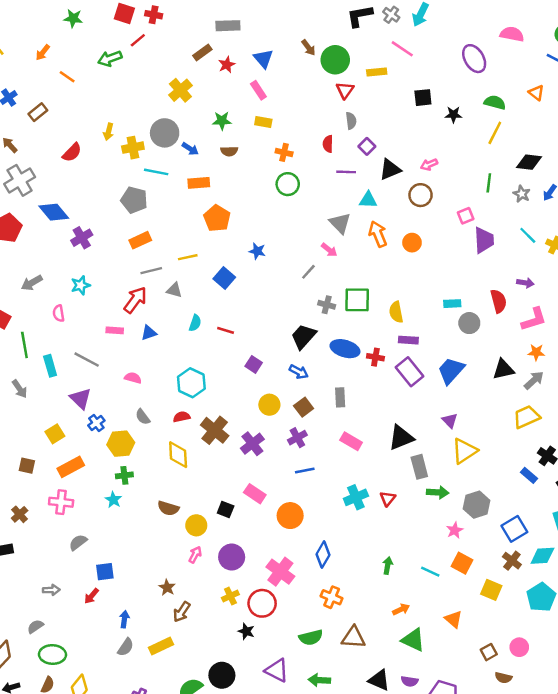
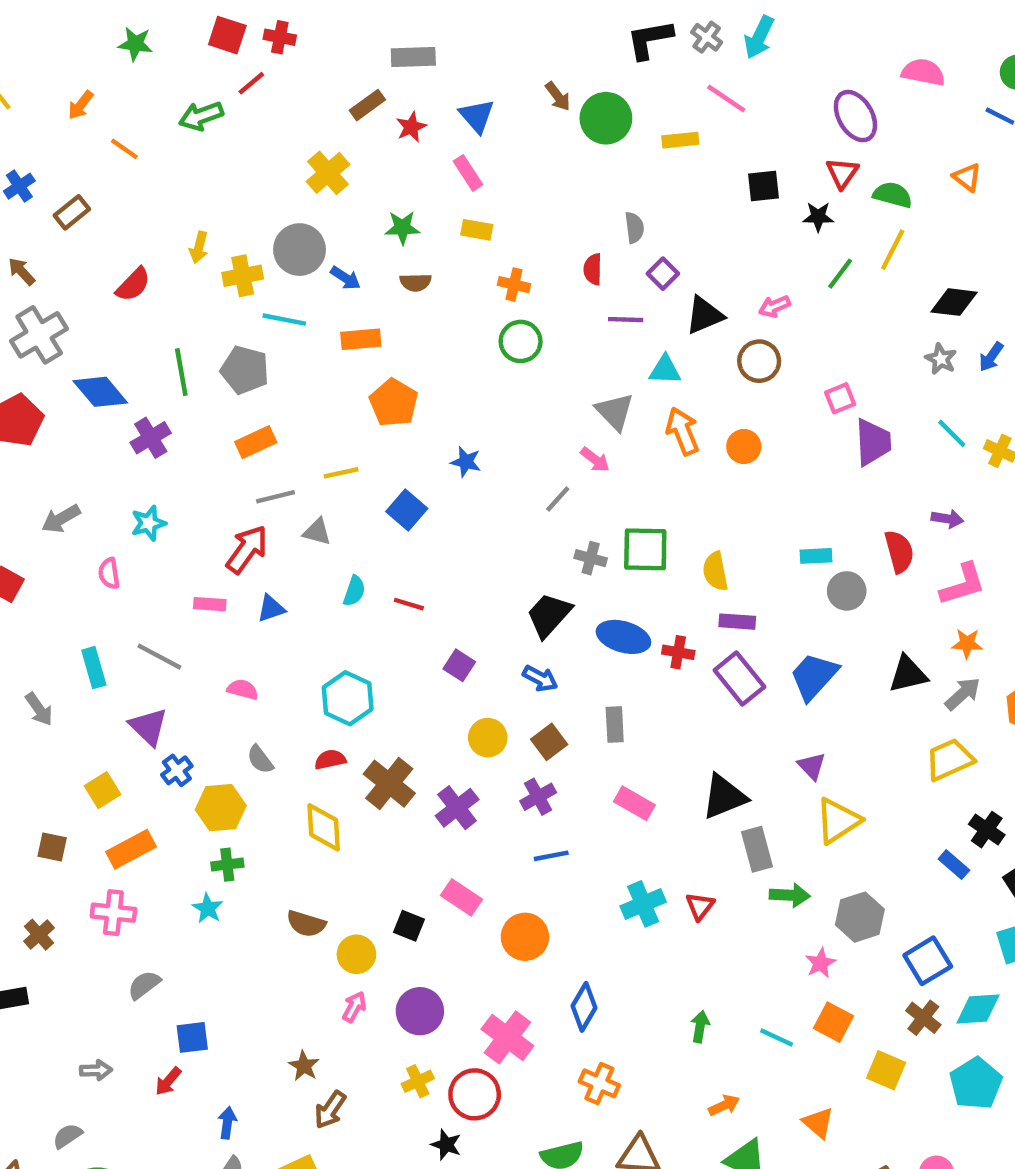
red triangle: (345, 90) -> (842, 173), moved
green line: (489, 183) -> (840, 274), moved, turned 30
green line: (24, 345) -> (181, 372), moved

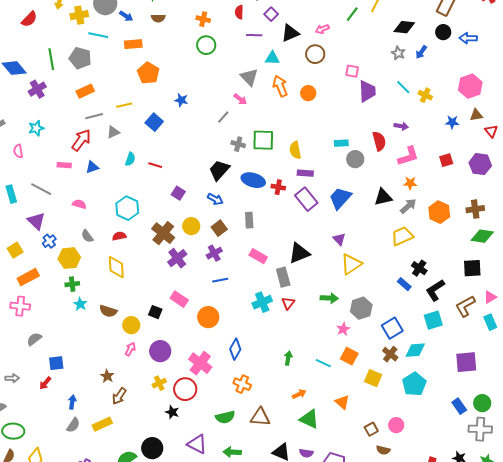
pink square: (840, 398) -> (352, 71), turned 32
gray triangle: (317, 532) -> (113, 132), turned -40
brown cross: (389, 784) -> (163, 233), moved
gray rectangle: (757, 849) -> (283, 277), moved
cyan star: (208, 908) -> (80, 304), moved

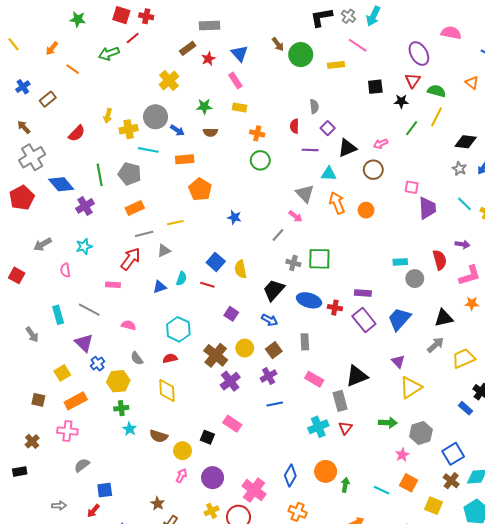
blue square: (154, 122) -> (216, 262), moved
yellow semicircle: (295, 150) -> (241, 269), moved
blue triangle: (92, 167) -> (160, 287), moved
gray arrow: (408, 206) -> (435, 345), moved
orange circle: (208, 317) -> (326, 471), moved

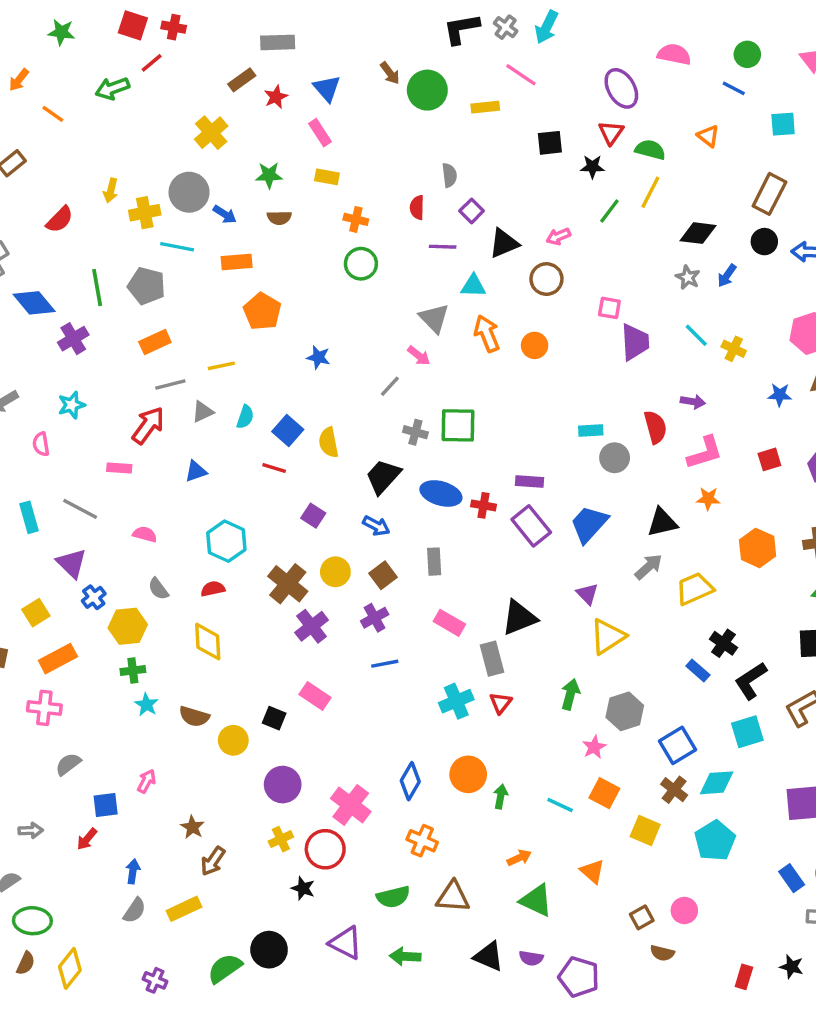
cyan semicircle: (181, 279) -> (245, 417), moved
green arrow: (388, 423) -> (570, 694), turned -78
pink arrow: (181, 476) -> (146, 781), moved

